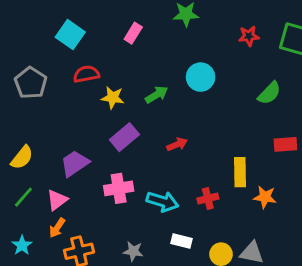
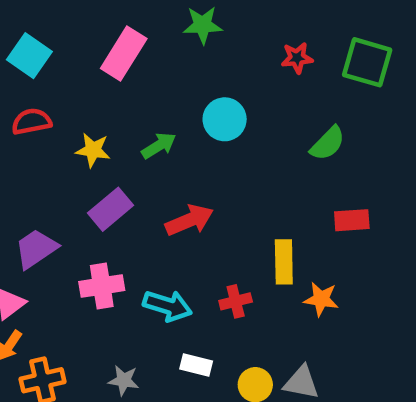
pink rectangle: (133, 33) -> (124, 53), size x1.6
red semicircle: (86, 74) -> (32, 121), moved
red arrow: (177, 144) -> (189, 220), size x1.5

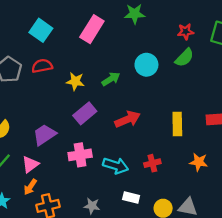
green semicircle: (328, 143) -> (184, 58), moved
yellow rectangle: (284, 262) -> (177, 124), moved

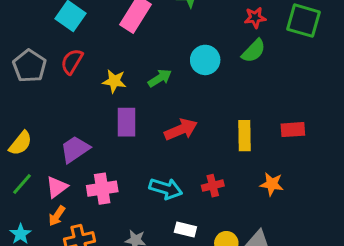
red semicircle: (42, 66) -> (72, 61), turned -48
purple rectangle: (85, 113) -> (126, 122), turned -50
pink cross: (80, 155) -> (102, 189), moved

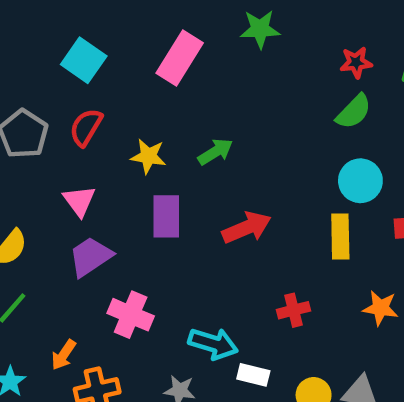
cyan circle: (205, 60) -> (360, 181), moved
pink triangle: (57, 187) -> (79, 201), moved, turned -30
pink cross: (102, 189) -> (131, 315), turned 32
cyan arrow: (166, 189) -> (213, 344), moved

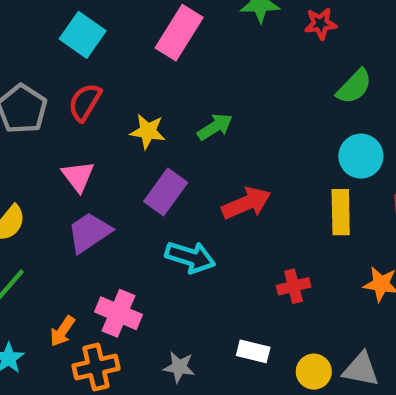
red star: (356, 62) -> (321, 24), moved
purple rectangle: (166, 216) -> (166, 192), turned 36
pink cross: (131, 315) -> (118, 313), moved
cyan arrow: (213, 344) -> (190, 257), moved

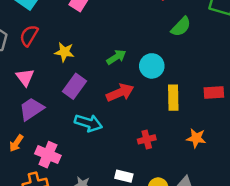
green arrow: (215, 127) -> (116, 57), moved
cyan circle: (361, 156) -> (152, 66), moved
orange arrow: (62, 331) -> (16, 143), moved

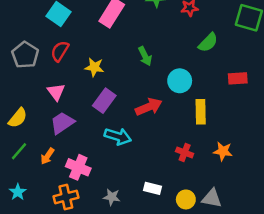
green arrow: (116, 57) -> (145, 56), moved, turned 96
red rectangle: (214, 93) -> (238, 78), moved
red cross: (147, 139) -> (185, 153), moved, turned 35

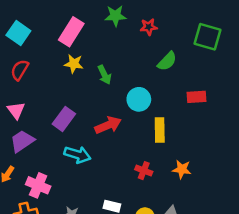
yellow star: (94, 67) -> (74, 64), moved

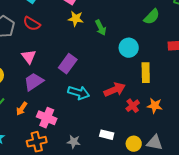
red semicircle: (20, 70) -> (32, 24), turned -90
red arrow: (108, 125) -> (115, 90), moved
orange star: (182, 169) -> (155, 106), moved
red cross: (144, 171) -> (133, 106), turned 32

